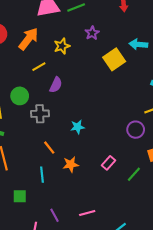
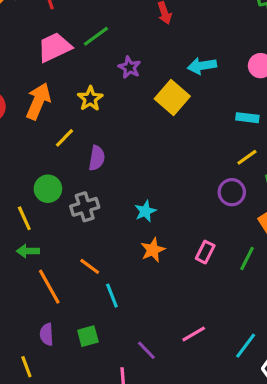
orange line: (49, 148) -> (90, 266), moved
orange star: (71, 164) -> (153, 250), moved

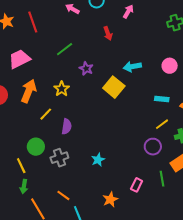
pink trapezoid: (54, 47) -> (19, 59), moved
orange star: (153, 250) -> (110, 199), moved
green arrow: (28, 251) -> (24, 186), turned -80
green line: (247, 258) -> (162, 179), moved, turned -35

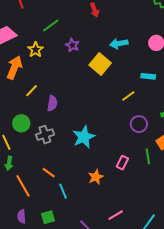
yellow star: (62, 89) -> (36, 50), moved
yellow line: (162, 124) -> (128, 96), moved
cyan star: (98, 160) -> (84, 137), size x1.6

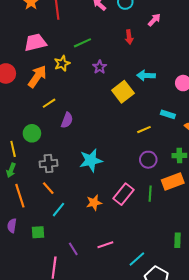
gray cross: (45, 135) -> (49, 164), moved
pink rectangle: (122, 163) -> (123, 194), size x1.5
cyan line: (63, 191) -> (59, 210), turned 49

